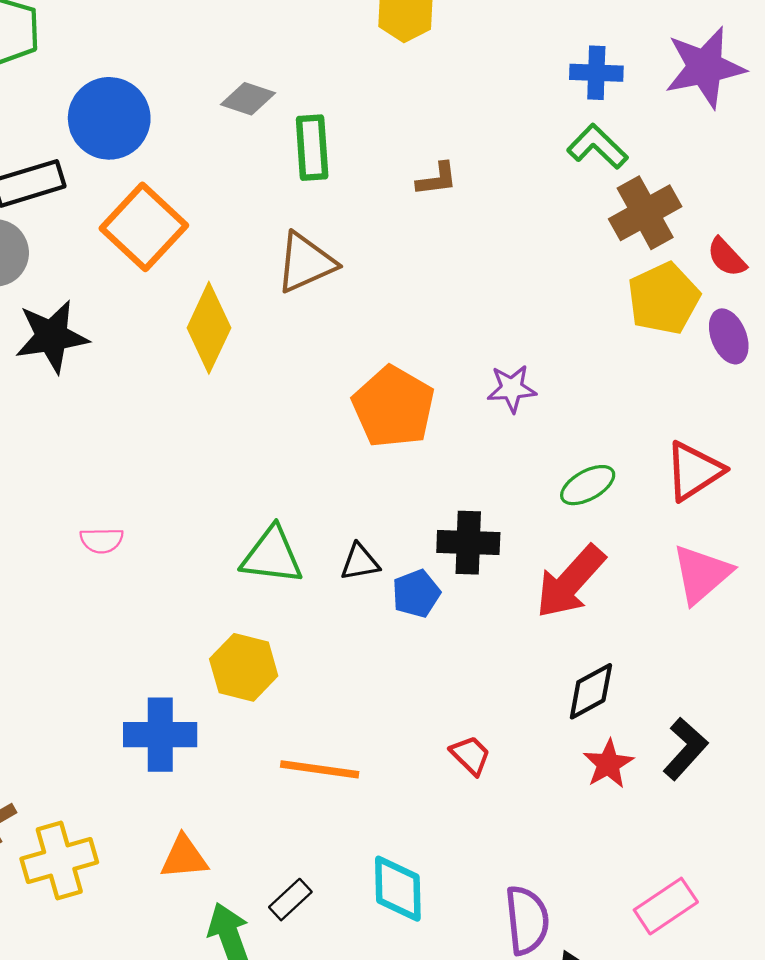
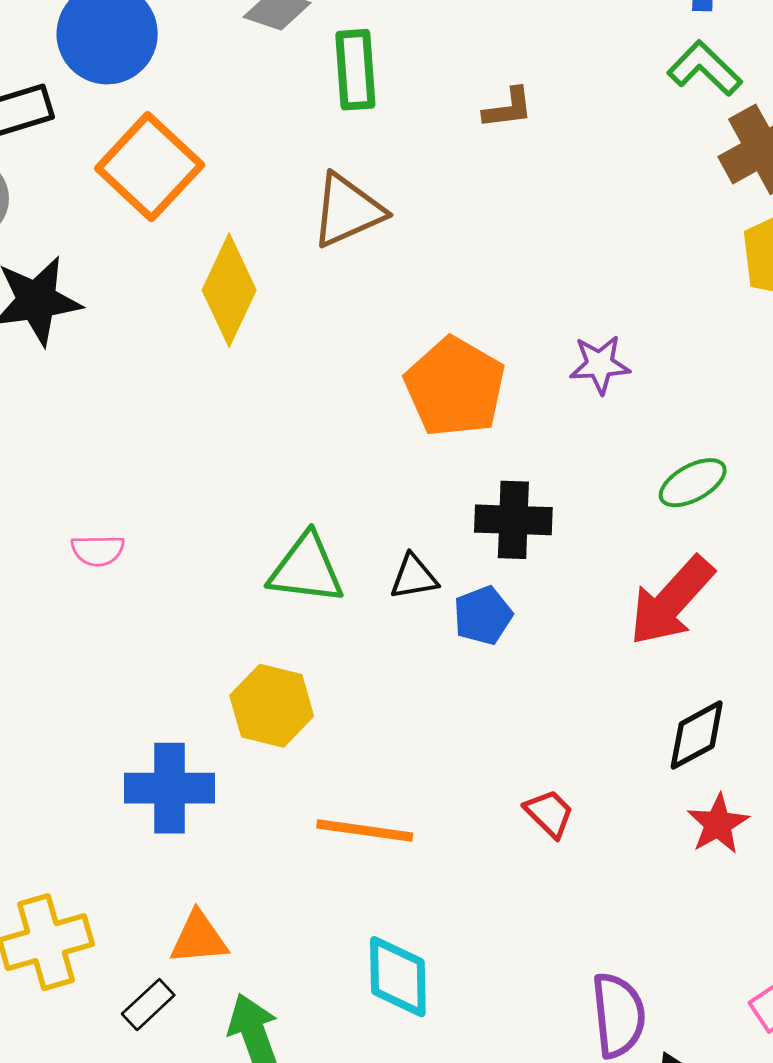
black cross: (468, 543) -> (513, 520), moved
cyan diamond: (398, 889) -> (398, 977), moved
black rectangle: (290, 900) -> (148, 1005), moved

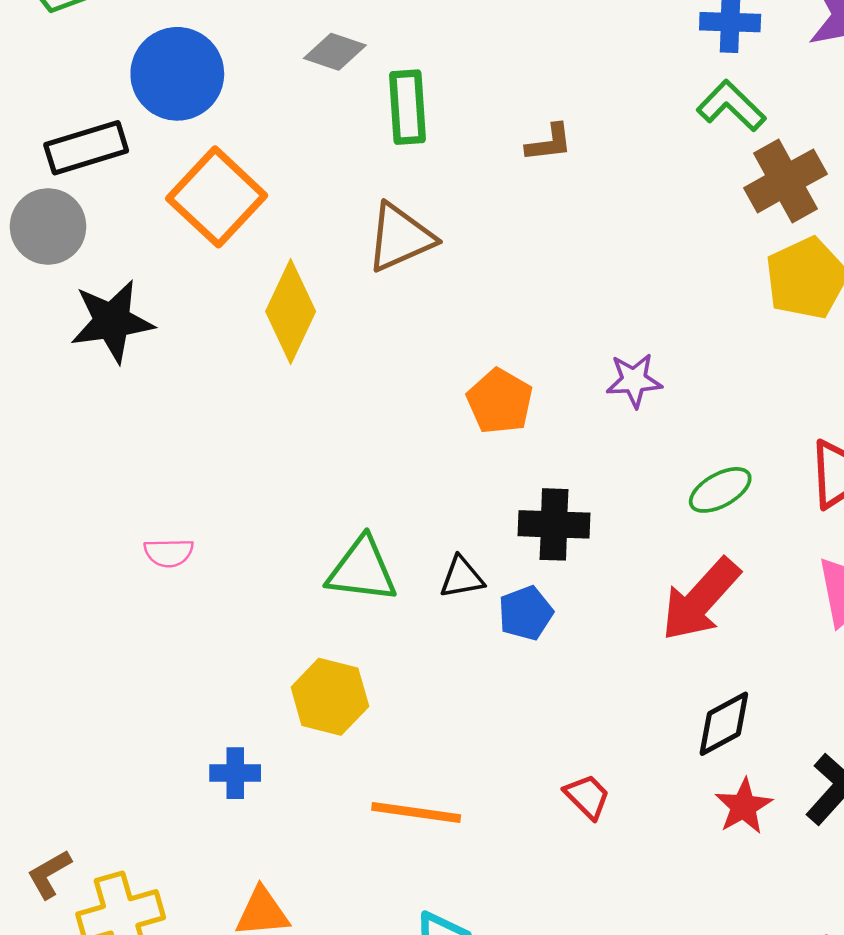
orange pentagon: (455, 387) -> (500, 401), size x0.7
blue cross: (169, 788) -> (235, 773), size x0.6

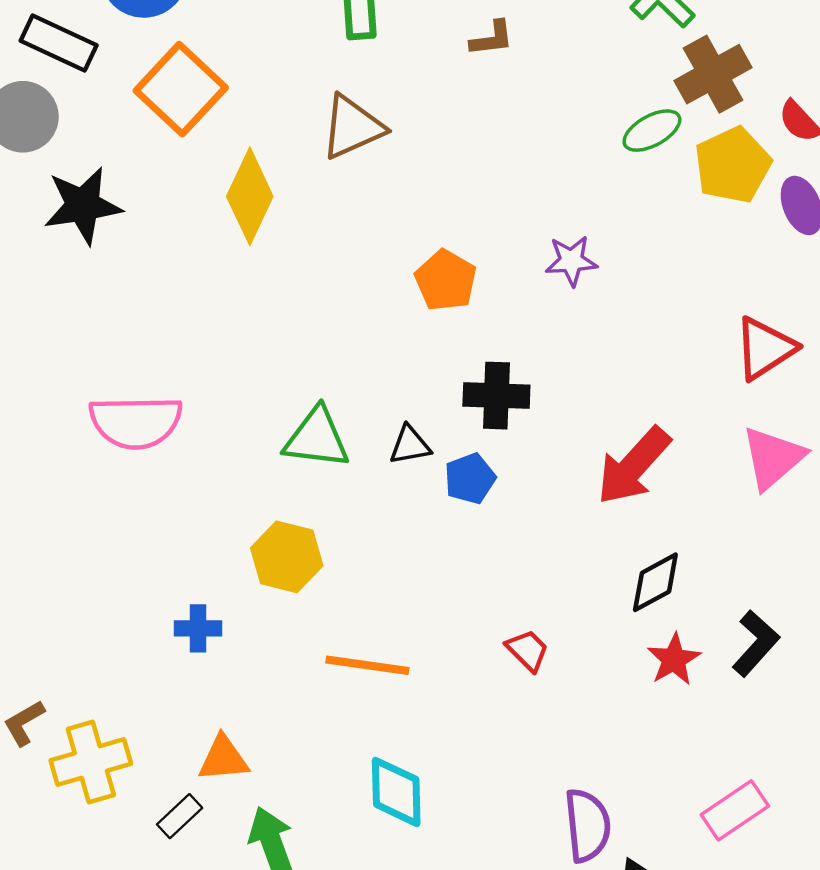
black rectangle: (86, 148) -> (59, 43), turned 42
green ellipse: (720, 490) -> (652, 131), moved
pink semicircle: (169, 553) -> (136, 422), size x2.0

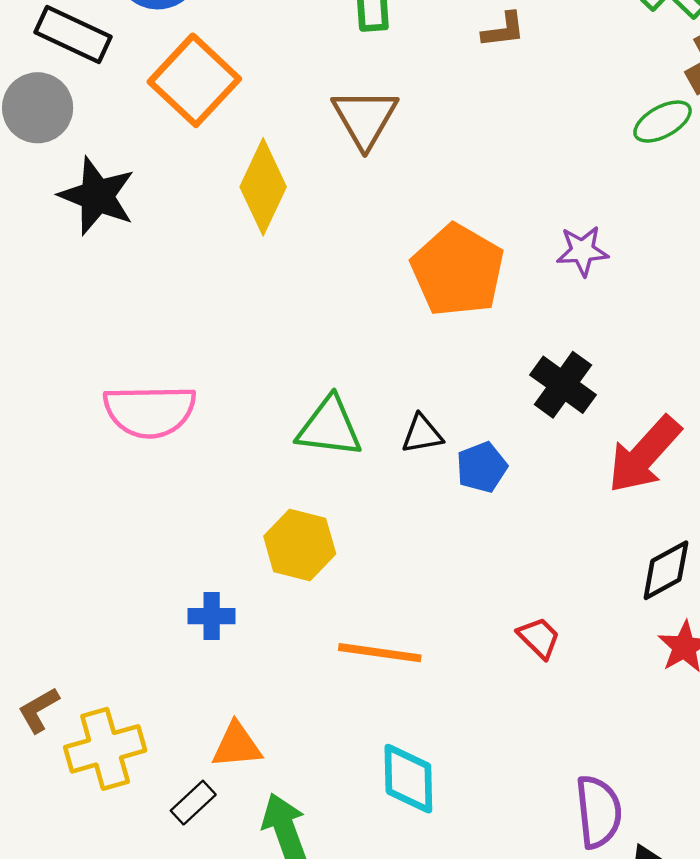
brown triangle: (352, 127) -> (365, 118), turned -36
black star: (83, 205) -> (97, 196), turned 30
orange pentagon: (446, 280) -> (458, 270), size x1.5
black cross: (496, 396) -> (563, 385), moved, turned 34

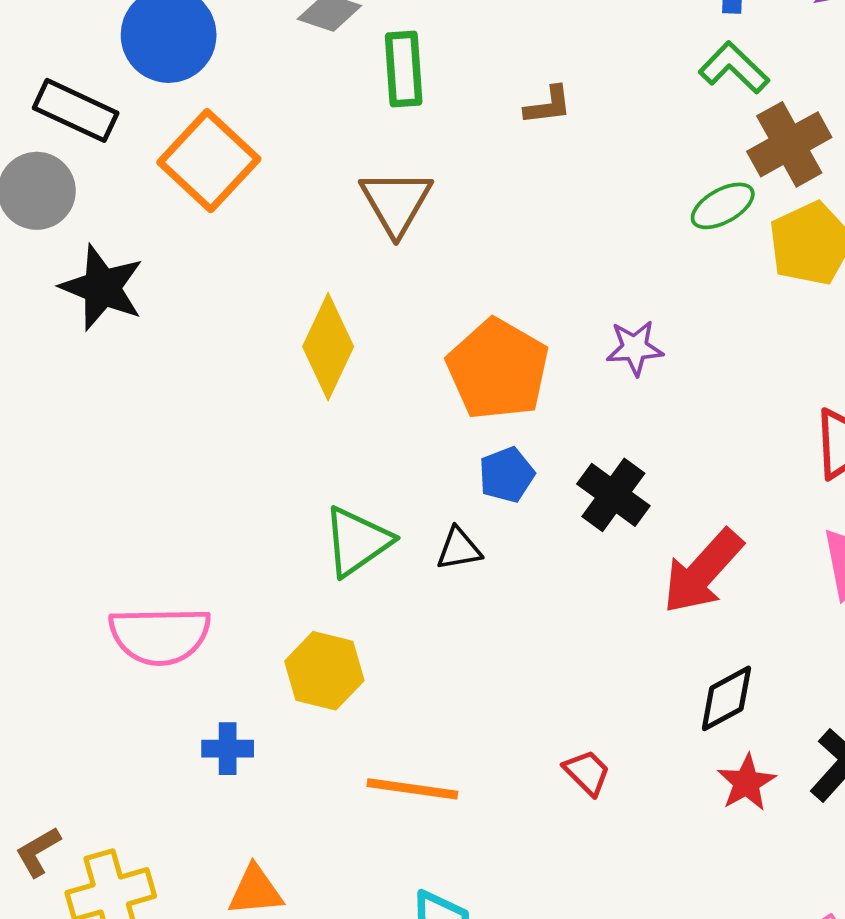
yellow diamond: (263, 187) -> (328, 347), moved
pink semicircle: (150, 411) -> (160, 636), moved
green triangle: (329, 427) -> (357, 541), turned -42
blue pentagon: (482, 467) -> (507, 475), moved

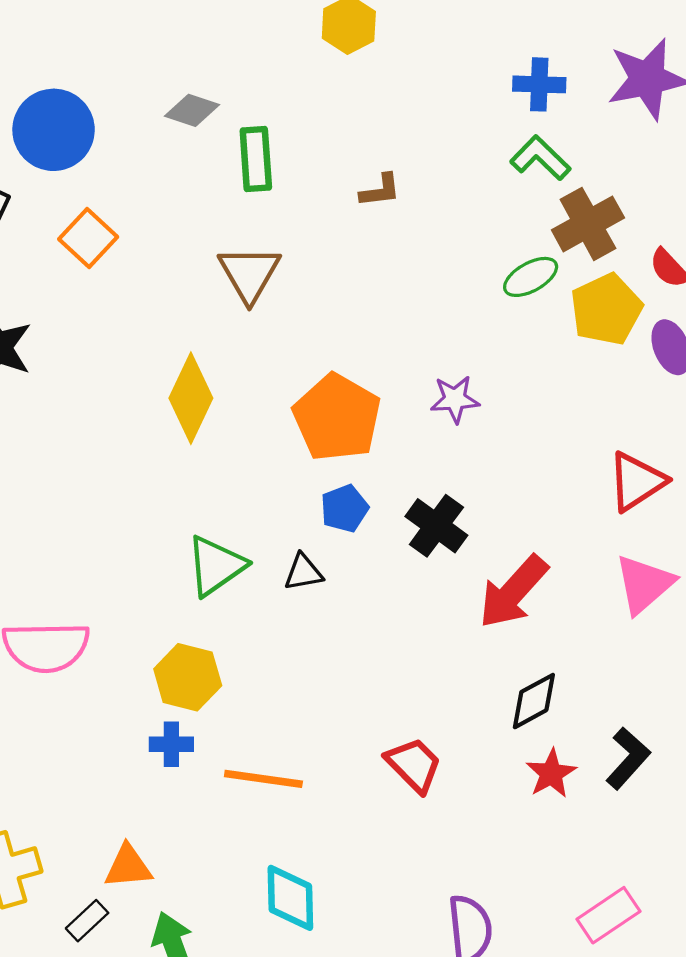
orange square: (209, 161) -> (88, 238), size x0.7
blue cross: (228, 749) -> (171, 744), moved
red trapezoid: (587, 773) -> (414, 765), size x1.4

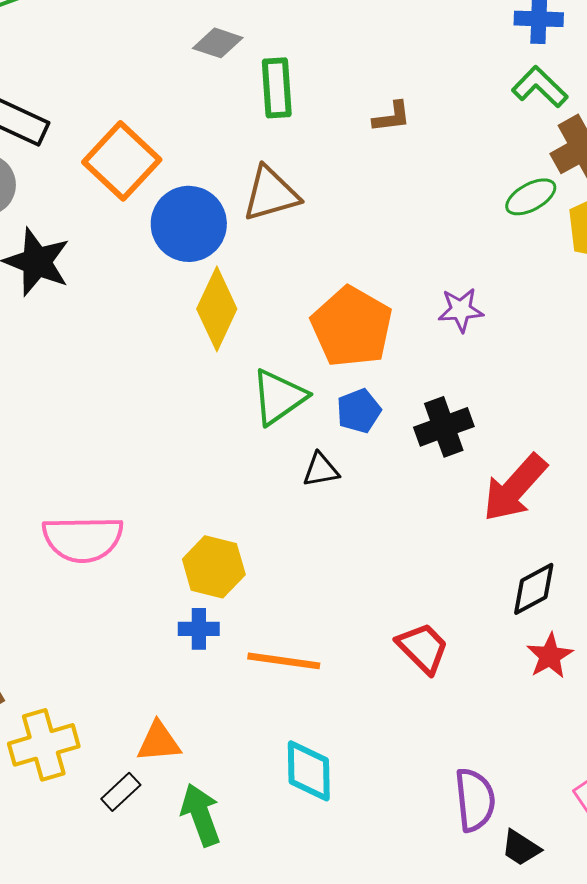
blue circle: (54, 130) -> (189, 224), moved
orange square: (88, 238) -> (122, 161), size x1.4
brown triangle: (249, 274) -> (271, 194), turned 44
black cross: (436, 526) -> (444, 427), turned 34
green triangle: (216, 566) -> (279, 397), moved

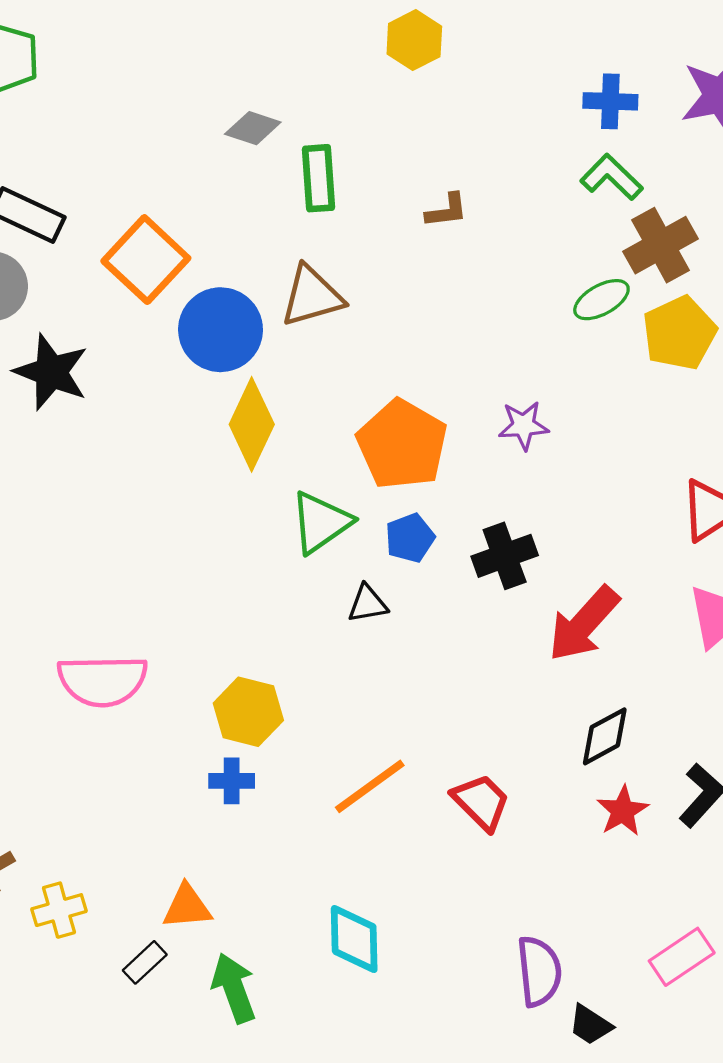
orange line: (284, 661) -> (370, 786), moved, turned -44
yellow cross: (44, 745) -> (59, 910), size x0.7

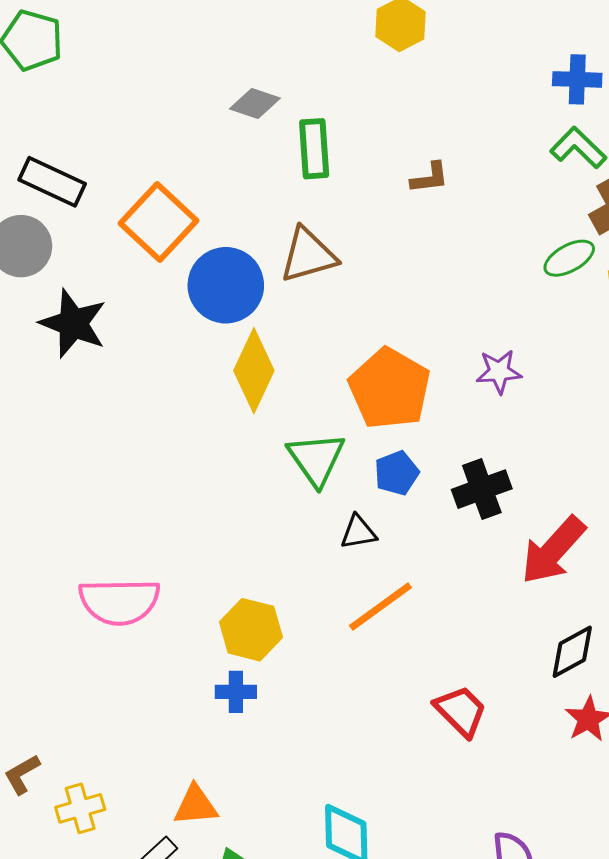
green triangle: (321, 522) -> (316, 459), turned -30
orange line: (370, 786) -> (380, 607), moved

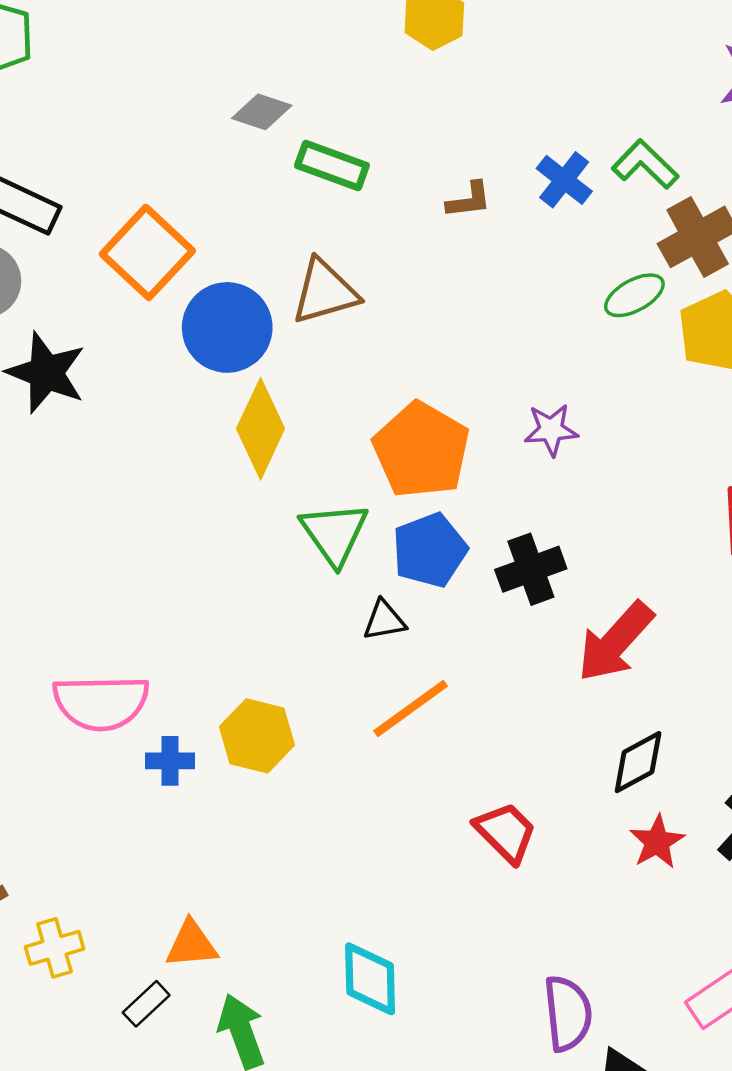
blue cross: (577, 79) -> (564, 180), moved, turned 36
green rectangle: (314, 149) -> (332, 166), turned -66
blue pentagon: (396, 473) -> (430, 550), size x1.4
blue cross: (236, 692) -> (170, 761), moved

